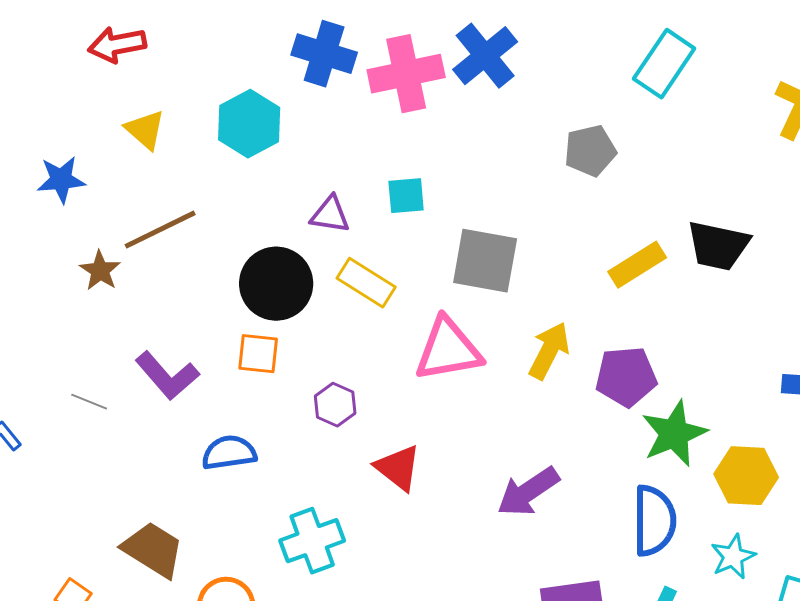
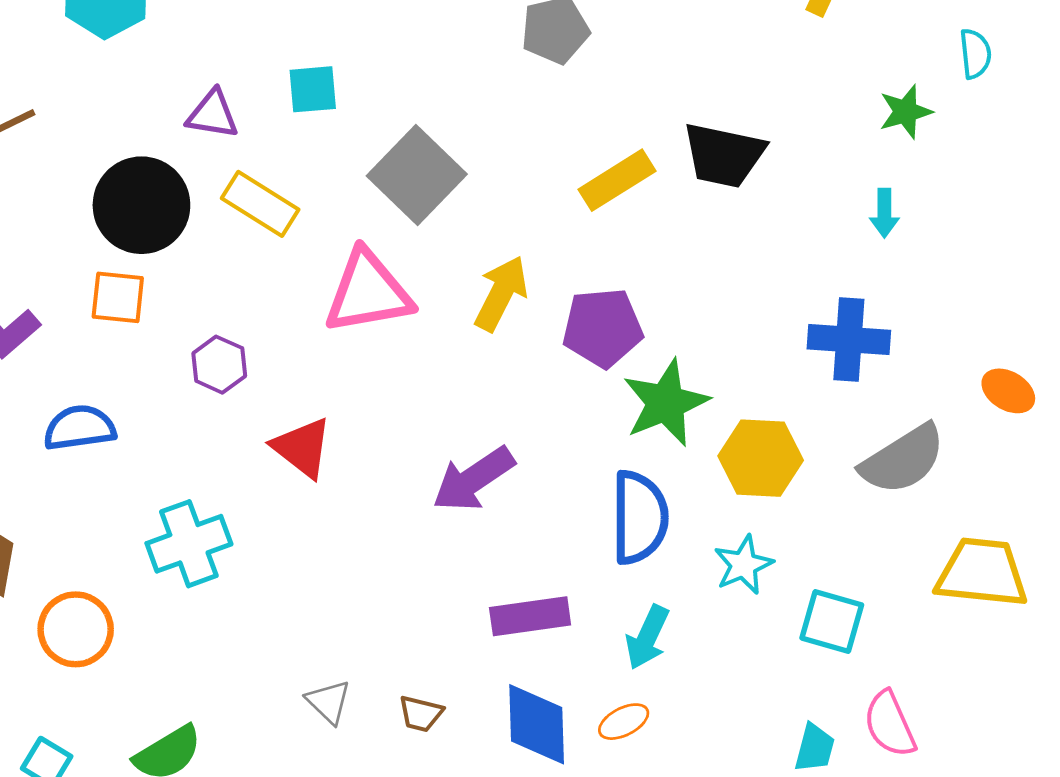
gray square: (485, 261) -> (417, 175), turned 34

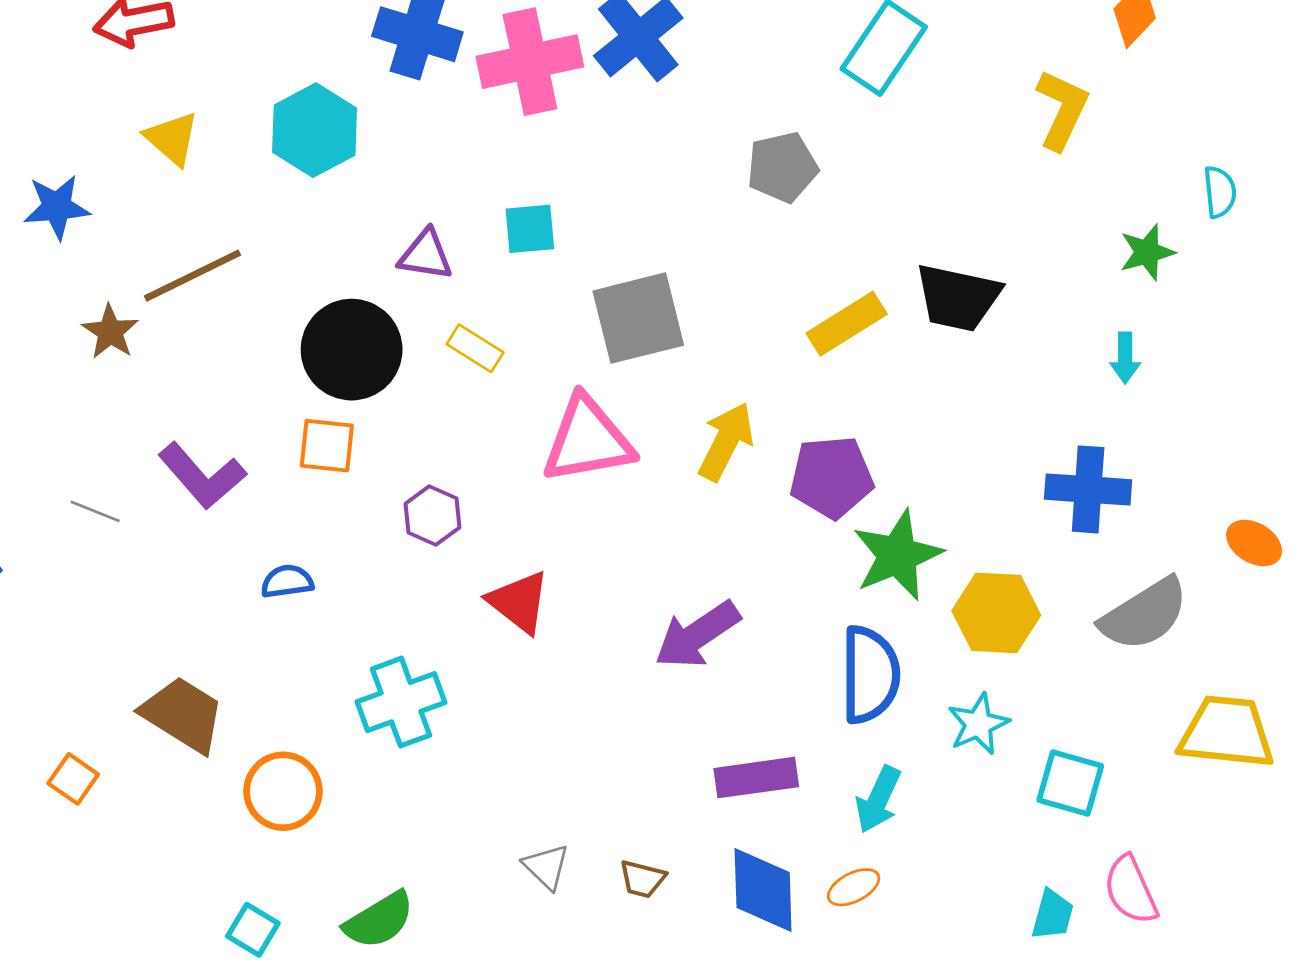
gray square: (417, 175) -> (638, 318), turned 32
yellow rectangle: (260, 204) -> (475, 348), size x0.7
blue semicircle: (80, 428) -> (287, 581), size x0.7

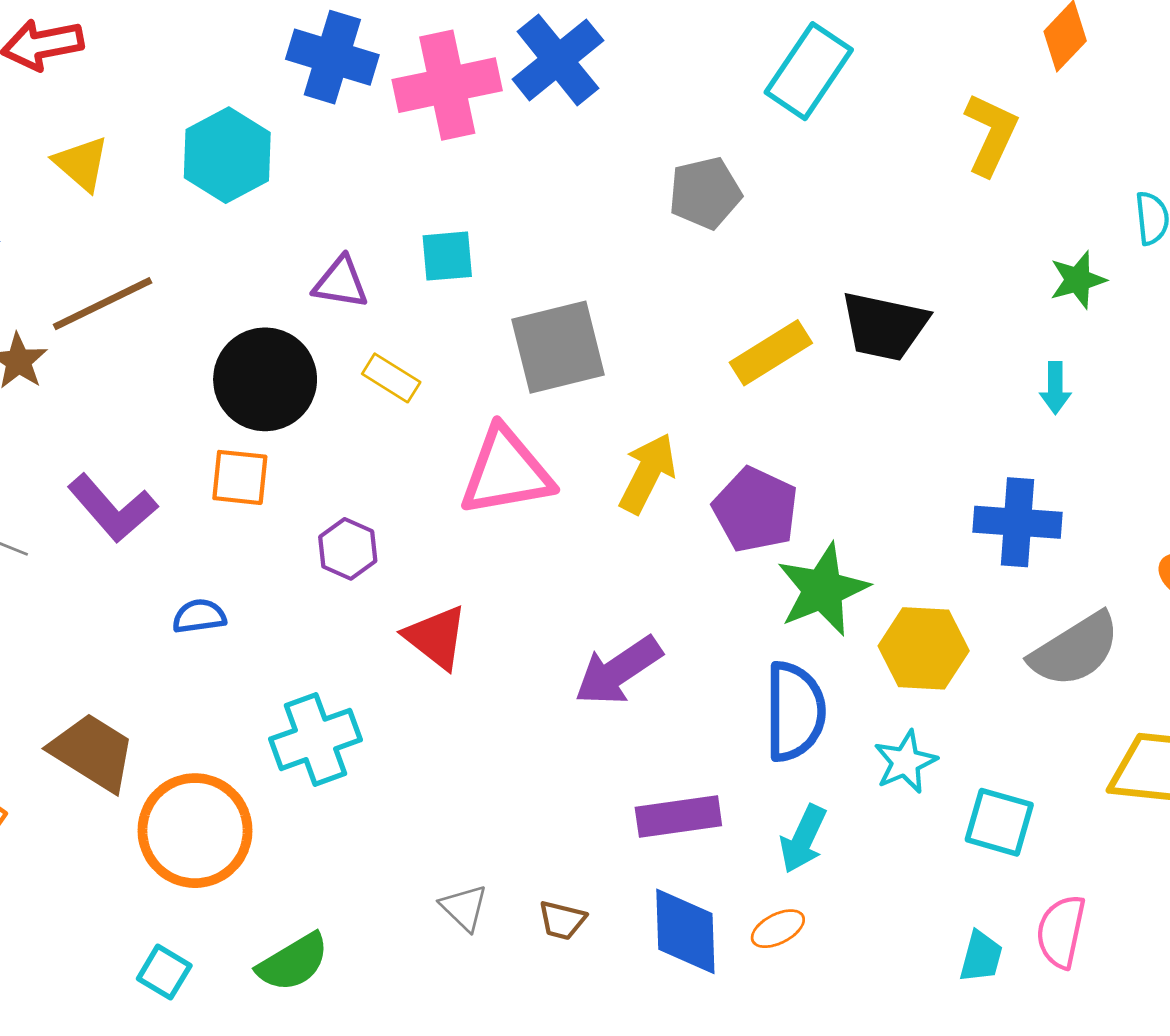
purple pentagon: (832, 477) -> (755, 510), turned 30
orange circle: (283, 791) -> (195, 831), size x1.4
pink semicircle: (1131, 890) -> (1061, 931), turned 36

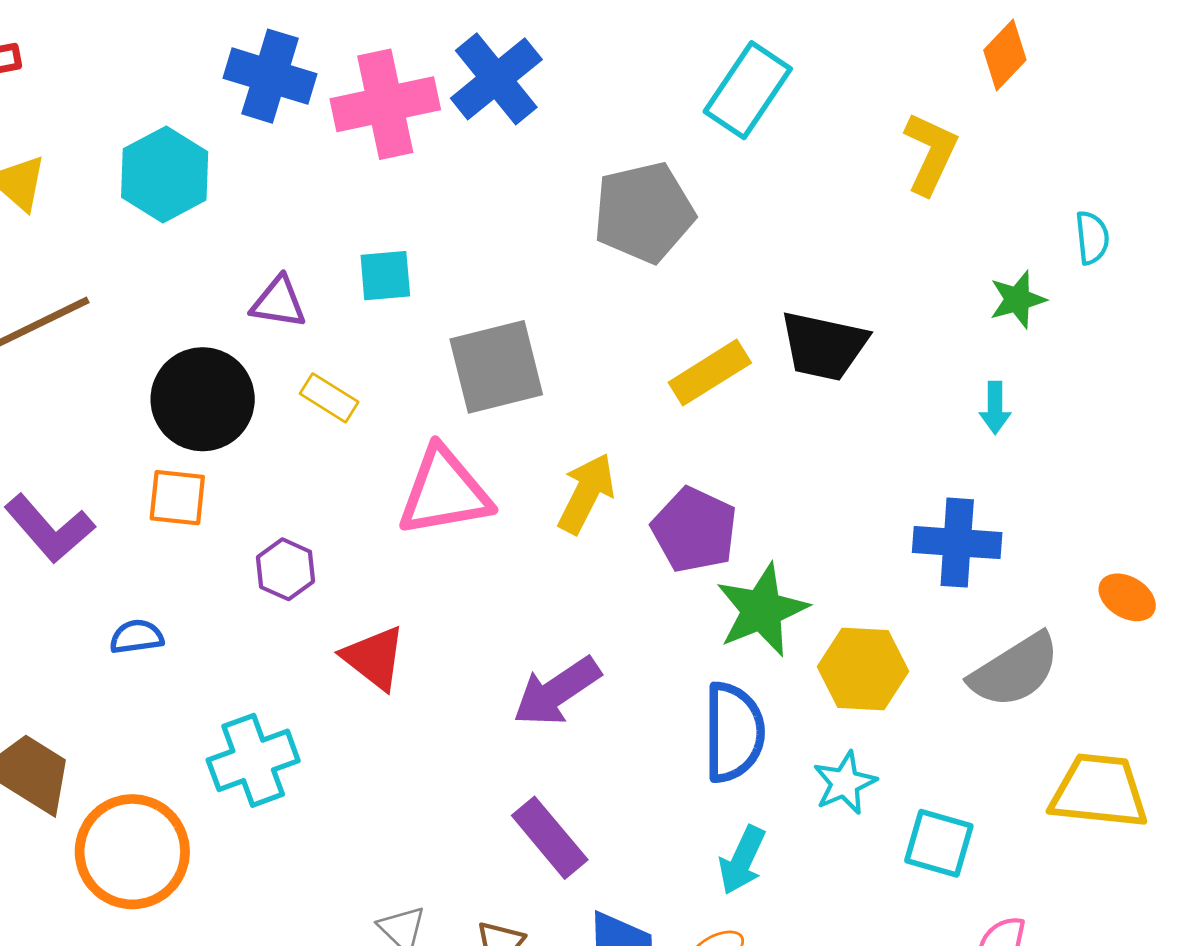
gray pentagon: (705, 193) -> (644, 212), size x1.4
purple rectangle: (678, 817) -> (550, 838), moved, turned 58

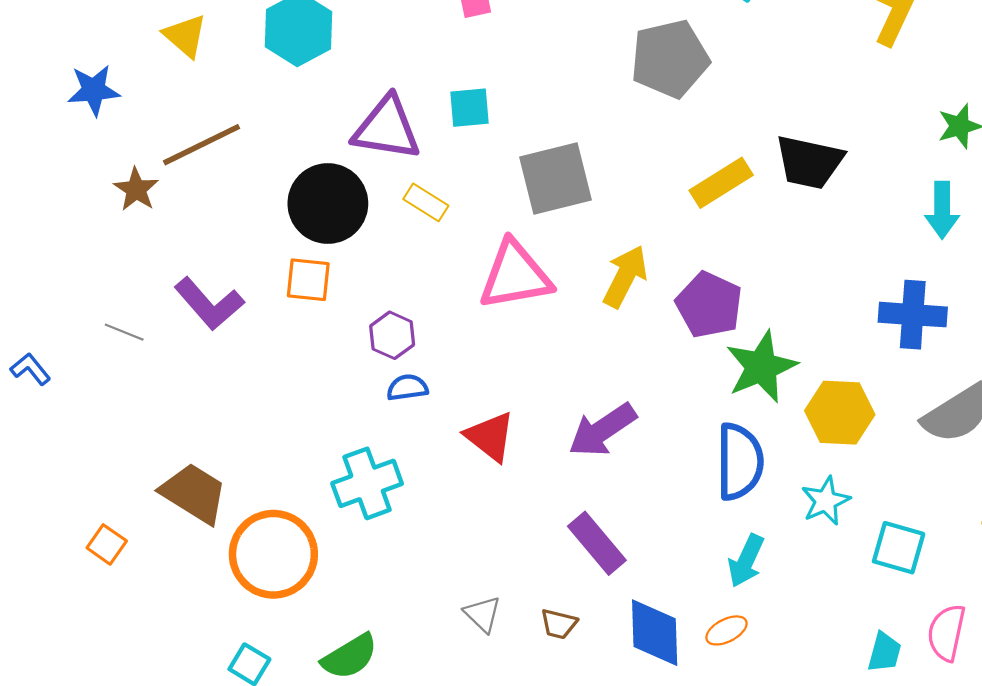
purple triangle: (278, 302) -> (387, 128), size x1.6
cyan arrow: (995, 408) -> (942, 210), size x1.4
blue semicircle: (137, 637) -> (407, 388), moved
red triangle: (374, 658) -> (490, 437), moved

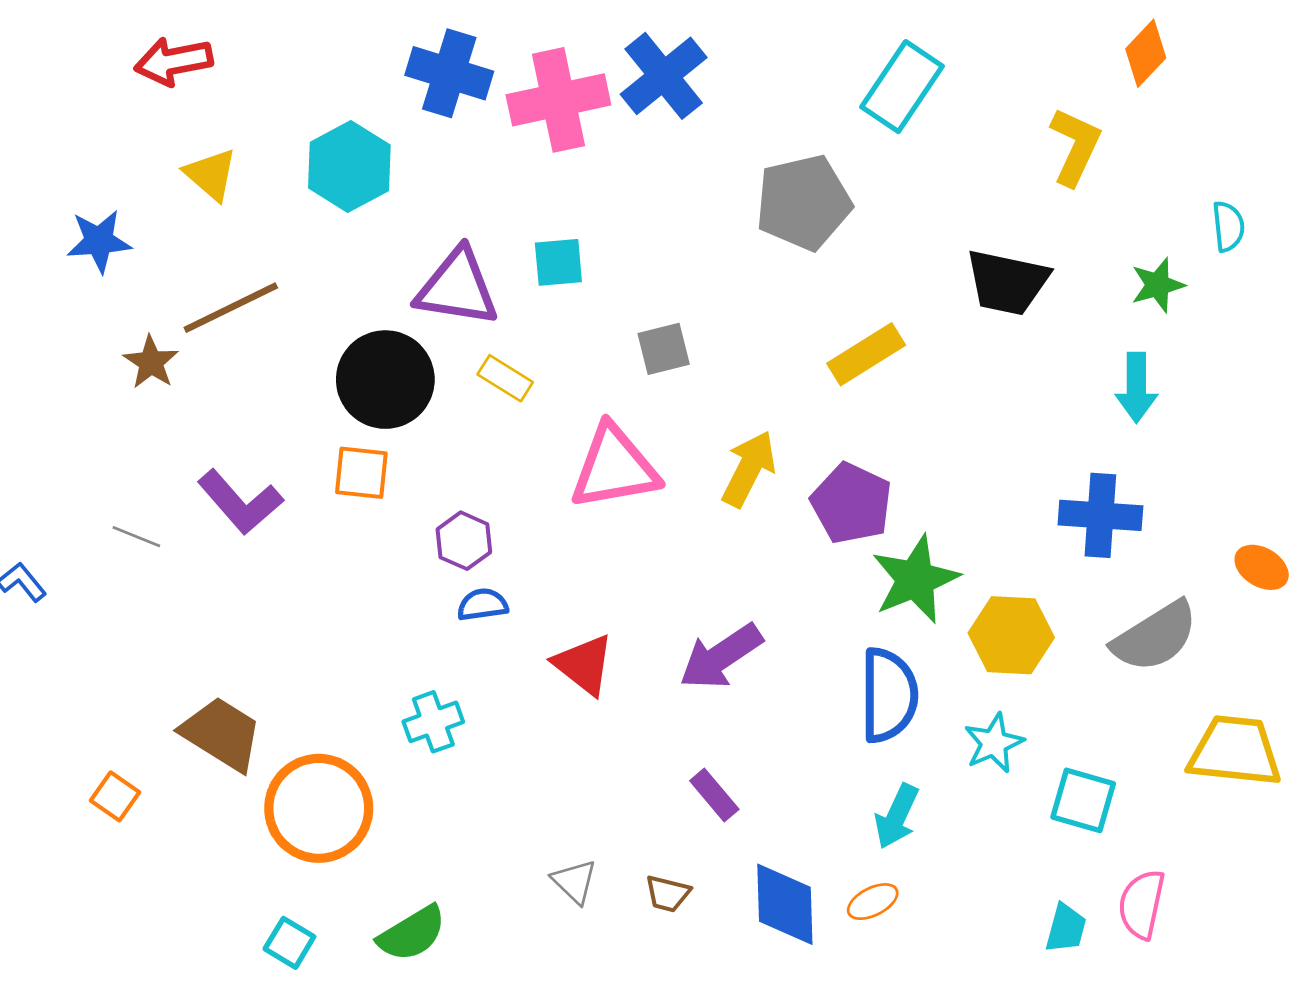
black trapezoid: (809, 162) -> (1007, 282), moved
gray square: (555, 178) -> (664, 349), size x0.6
cyan cross: (367, 483) -> (433, 722), size x0.7
purple rectangle: (597, 543) -> (714, 795), size x0.7

